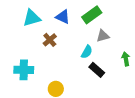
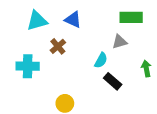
green rectangle: (92, 15) -> (131, 17), moved, turned 36
cyan cross: (24, 70) -> (28, 66), moved

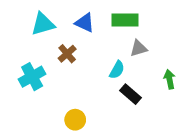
green rectangle: (131, 17) -> (125, 20), moved
cyan cross: (28, 66) -> (32, 77), turned -30

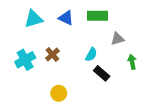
gray triangle: (139, 48) -> (117, 39), moved
brown cross: (67, 54) -> (52, 55), moved

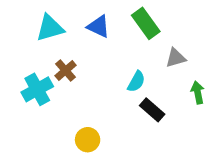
green rectangle: (97, 16) -> (146, 23), turned 54
brown cross: (52, 55) -> (66, 71), moved

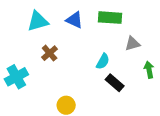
green rectangle: (146, 23) -> (110, 18), turned -50
cyan cross: (37, 89) -> (16, 77), moved

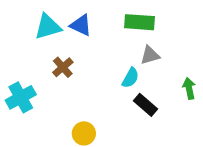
blue triangle: (74, 20) -> (81, 25), moved
gray triangle: (132, 44) -> (150, 55), moved

